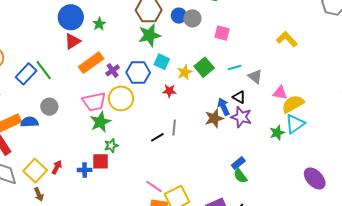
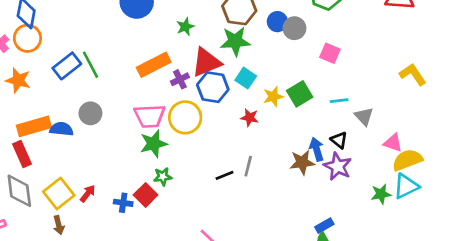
green star: (99, 24) -> (185, 27), moved
red triangle: (73, 41) -> (206, 62), moved, size x1.4
red square: (100, 161) -> (146, 195), turned 36

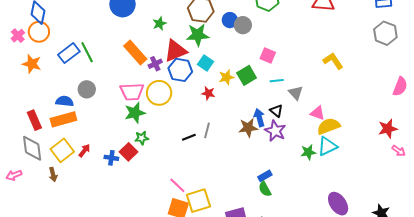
pink square: (330, 53) -> (268, 55), moved
orange rectangle: (154, 65) -> (135, 53), turned 75
orange rectangle: (34, 126) -> (63, 119), moved
brown arrow: (59, 225) -> (53, 174), moved

